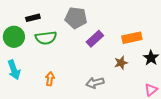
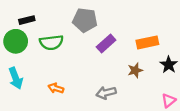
black rectangle: (33, 18) -> (27, 20), moved
orange arrow: (50, 79) -> (56, 88), turned -80

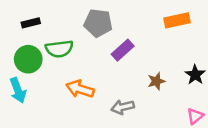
green circle: (16, 41) -> (28, 59), moved
orange rectangle: (147, 42) -> (177, 20), moved
orange arrow: (56, 88) -> (80, 89), moved, size x1.5

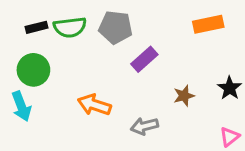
green semicircle: (59, 49) -> (70, 27), moved

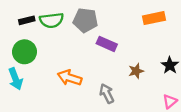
purple rectangle: (144, 59) -> (107, 44), turned 66
gray arrow: (144, 126) -> (107, 94), turned 78

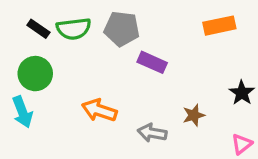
black rectangle: (27, 20) -> (38, 29), turned 49
brown star: (136, 71) -> (194, 115), moved
gray arrow: (107, 94) -> (152, 133), turned -54

